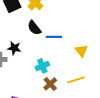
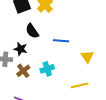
black semicircle: (34, 28) -> (32, 31), moved
brown cross: (50, 84) -> (23, 71), moved

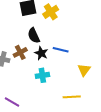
black star: (21, 49) -> (41, 53), moved
brown cross: (23, 71) -> (20, 52), moved

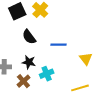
brown cross: (20, 52) -> (23, 81), moved
black star: (41, 53) -> (29, 62), moved

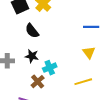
blue line: (59, 45) -> (91, 27), moved
brown cross: (23, 81) -> (38, 82), moved

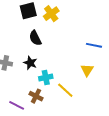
brown cross: (38, 82) -> (36, 96), moved, turned -32
yellow line: (83, 82) -> (65, 90), moved, turned 48

